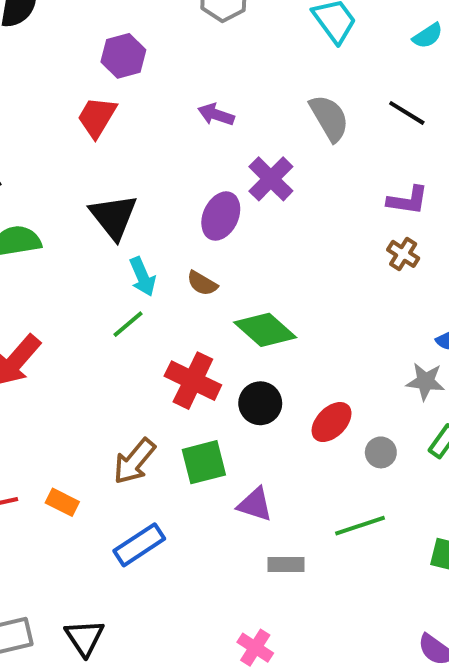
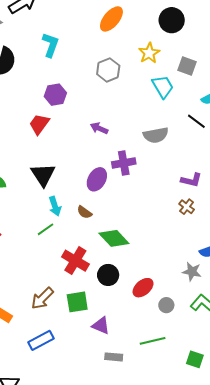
black line: (407, 113) -> (196, 121), moved
gray semicircle: (329, 118) -> (156, 135), turned 105
purple cross: (271, 179) -> (124, 163), turned 30

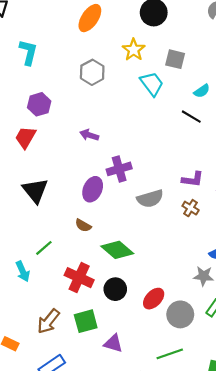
gray semicircle: (156, 135) -> (150, 199), moved
cyan arrow: (55, 206) -> (23, 271), moved
gray circle: (166, 305) -> (180, 314), size x1.6

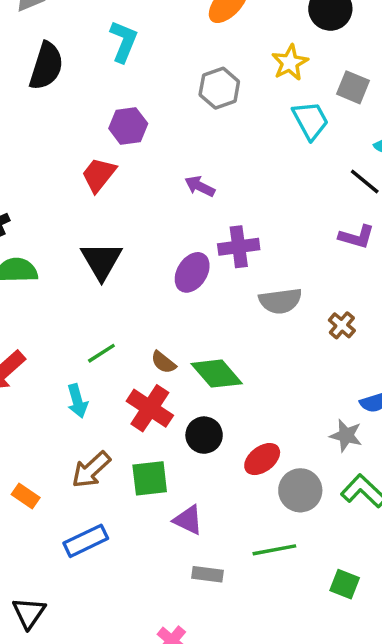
purple L-shape: (193, 179) -> (357, 237), moved
brown semicircle: (83, 225) -> (163, 362), moved
cyan arrow: (23, 271) -> (77, 401), moved

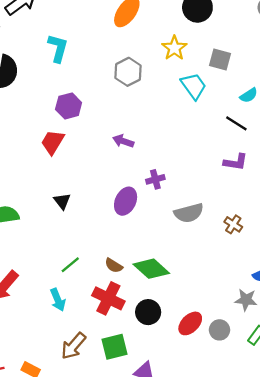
purple cross: (239, 247) -> (155, 179), size x0.7
black triangle: (101, 261) -> (62, 201), size x0.6
gray circle: (300, 490) -> (219, 330), moved, size x0.7

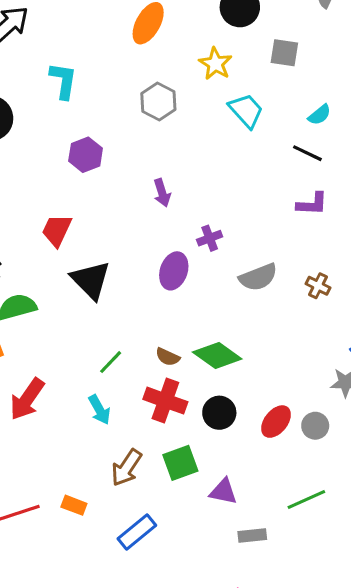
gray square: (220, 59) -> (284, 53), moved
purple arrow: (123, 141) -> (162, 193), turned -120
red trapezoid: (53, 142) -> (57, 230), moved
black triangle: (62, 201) -> (91, 280), size x1.8

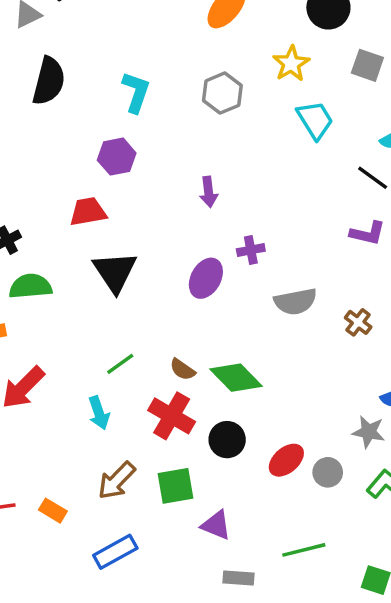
cyan L-shape: (63, 81) -> (136, 92), moved
purple hexagon: (86, 155) -> (117, 157), moved
red trapezoid: (57, 230) -> (88, 212), turned 45

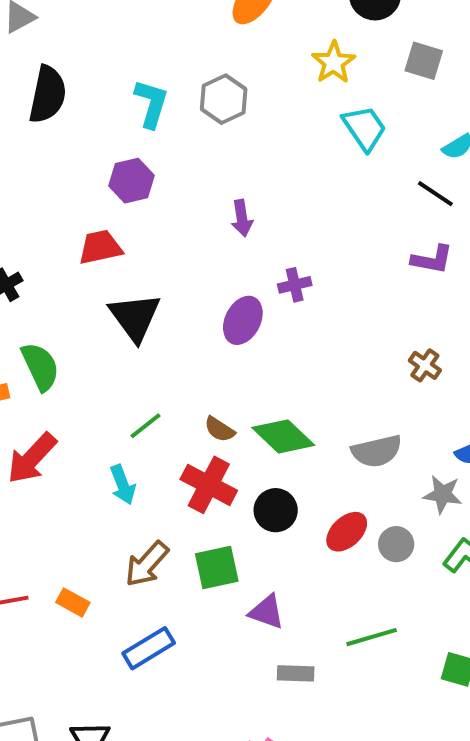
gray hexagon: (222, 93) -> (224, 99), moved
green semicircle: (30, 286) -> (40, 367), moved, turned 72
gray semicircle: (295, 301) -> (377, 451), moved

